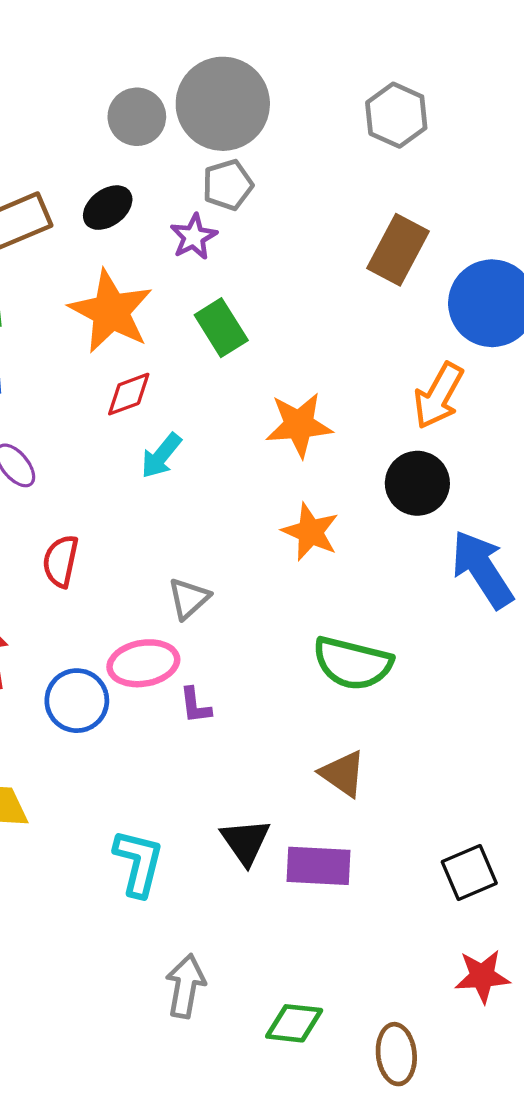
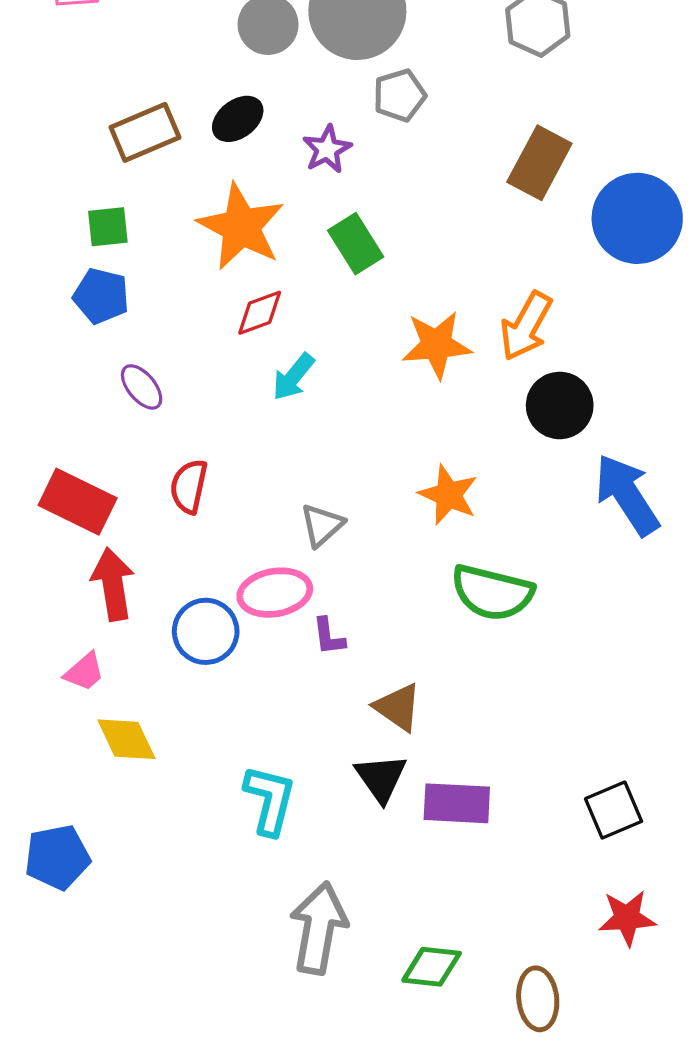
gray pentagon: (228, 185) -> (400, 95), moved
orange arrow: (438, 396) -> (526, 326), moved
orange star: (310, 532) -> (448, 495), moved
brown triangle: (343, 774) -> (398, 707), moved
gray arrow: (185, 986) -> (319, 928), size x1.4

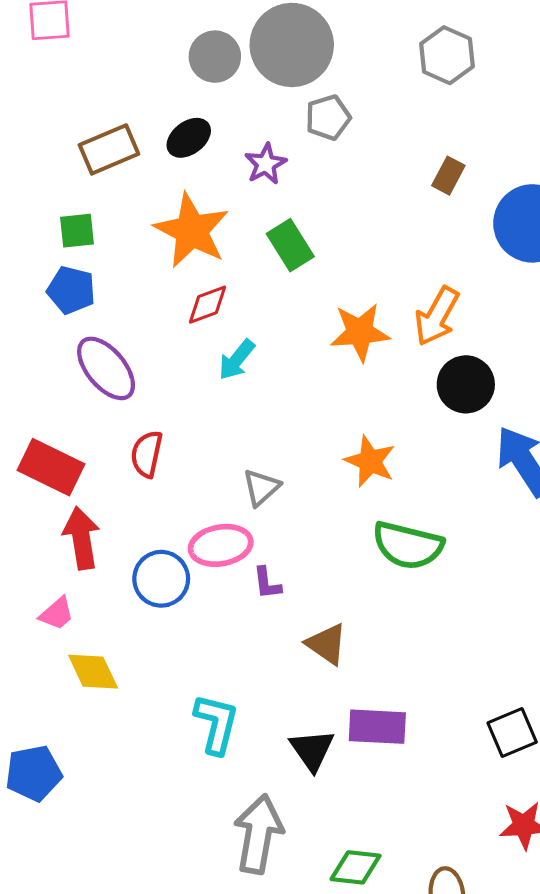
brown rectangle: (539, 163) -> (448, 176), size x0.6
purple ellipse: (142, 387) -> (106, 368), size x1.6
black triangle: (381, 778) -> (312, 750), moved

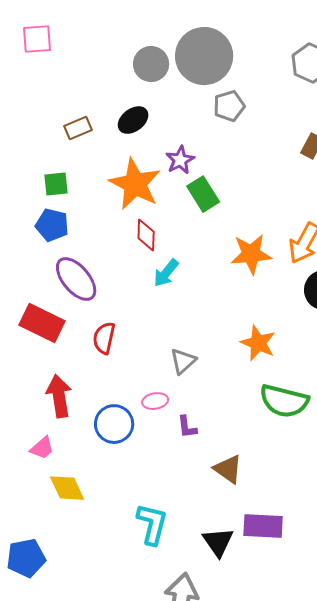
brown rectangle: (109, 149) -> (78, 128), size x0.7
purple star: (266, 164) -> (180, 160), moved
red diamond: (208, 305) -> (146, 235), turned -68
red rectangle: (51, 467) -> (42, 323), moved
pink ellipse: (221, 545) -> (155, 401), size x0.6

